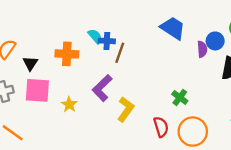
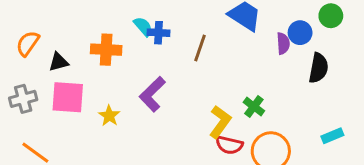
brown line: (120, 53) -> (200, 48), moved
black triangle: (30, 63) -> (58, 62), turned 42
yellow L-shape: (126, 109) -> (220, 122), moved
red semicircle: (161, 127) -> (229, 145), turned 120

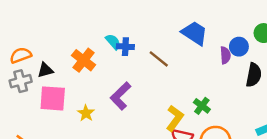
orange semicircle: (28, 43) -> (21, 55), turned 35
brown line: (200, 48) -> (159, 59), turned -70
orange cross: (106, 50) -> (84, 60), turned 35
gray cross: (23, 99) -> (21, 81), moved

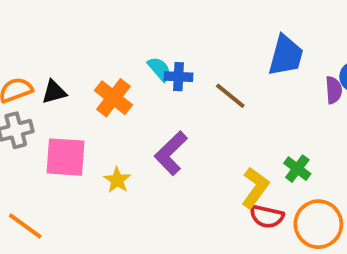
blue trapezoid: (195, 33) -> (286, 56), turned 72
black triangle: (45, 70) -> (54, 92), moved

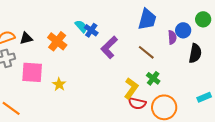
blue cross: (179, 77) -> (91, 30), turned 32
brown line: (230, 96) -> (146, 52), moved
purple L-shape: (171, 153) -> (109, 47), moved

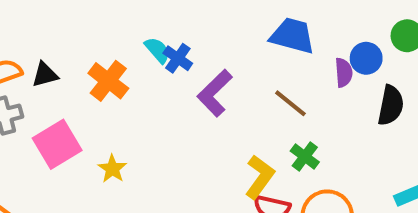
blue trapezoid: (147, 19) -> (292, 36), turned -90
pink square: (32, 72) -> (57, 144), turned -35

